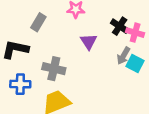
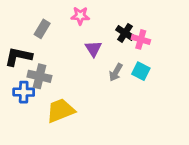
gray arrow: (123, 56) -> (116, 72), moved
gray cross: (54, 69) -> (39, 76), moved

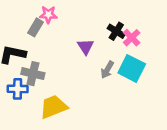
pink star: (80, 16) -> (48, 15), moved
pink cross: (141, 39) -> (132, 38), turned 30
cyan square: (141, 71) -> (132, 68), size x1.5

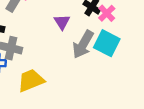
gray arrow: (107, 70) -> (83, 44), size x1.6

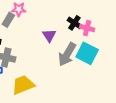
pink cross: (107, 13) -> (87, 28), turned -32

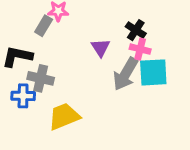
pink cross: (87, 28) -> (140, 49), moved
cyan square: (87, 53) -> (153, 72), turned -30

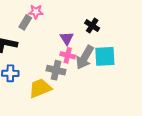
pink cross: (140, 49) -> (68, 55), moved
gray cross: (41, 78) -> (56, 70), moved

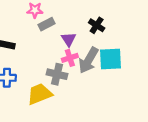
gray rectangle: (25, 22) -> (47, 24), moved, turned 32
pink cross: (68, 55) -> (70, 58), turned -32

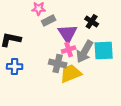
purple triangle: (69, 39) -> (68, 34), size x1.5
yellow trapezoid: (40, 94) -> (71, 74), moved

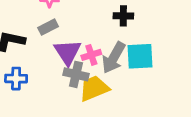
gray rectangle: (49, 21) -> (48, 27), moved
black cross: (92, 22) -> (123, 16), turned -32
purple triangle: (68, 34) -> (68, 52), moved

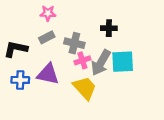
purple triangle: (68, 52) -> (48, 74), moved, turned -45
gray cross: (76, 74) -> (74, 43), moved
yellow trapezoid: (94, 88) -> (85, 88), turned 70

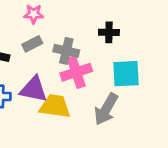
pink cross: (82, 60) -> (76, 72), size x1.5
gray arrow: (101, 63) -> (106, 109), moved
yellow trapezoid: (85, 88) -> (55, 106), moved, turned -40

